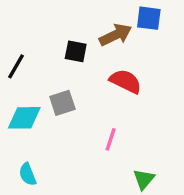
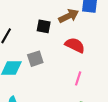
pink line: (111, 139) -> (78, 78), moved

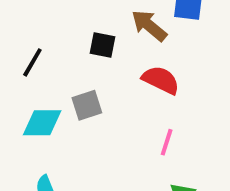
brown arrow: (69, 16) -> (149, 26), turned -114

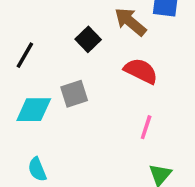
black square: (102, 45) -> (88, 39), turned 35

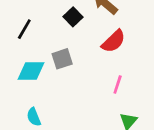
red semicircle: (141, 71) -> (113, 41), turned 110

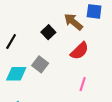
gray square: (62, 59) -> (40, 64), turned -35

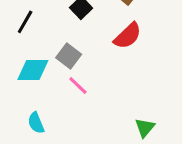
pink line: (83, 84) -> (78, 86), moved, turned -64

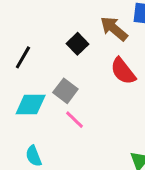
red semicircle: (128, 36) -> (123, 71), turned 96

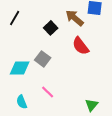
black line: (23, 57) -> (15, 18), moved
pink line: (75, 120) -> (48, 92), moved

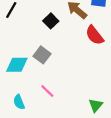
red semicircle: (81, 46) -> (95, 35), moved

